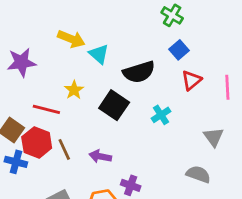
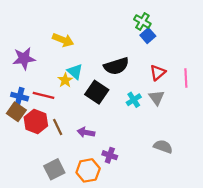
blue square: (179, 50) -> (148, 36), moved
cyan triangle: (99, 54) -> (75, 72), moved
gray triangle: (214, 137) -> (157, 98), moved
blue cross: (16, 162) -> (20, 97), moved

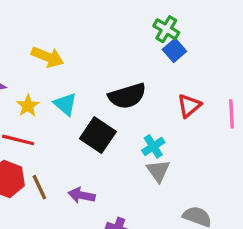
yellow star: (65, 80) -> (28, 106), moved
gray triangle: (157, 98) -> (158, 171), moved

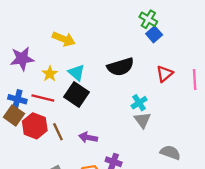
black square: (98, 135) -> (76, 95), moved

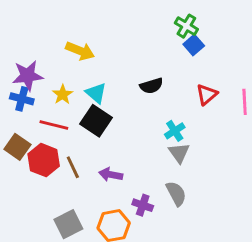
black semicircle: (120, 67) -> (151, 86), size x0.7
blue cross: (17, 99) -> (22, 99), moved
gray semicircle: (170, 153) -> (176, 193), moved, turned 42

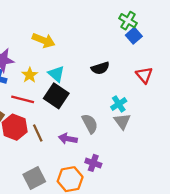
red triangle: (207, 94) -> (144, 75), turned -30
gray semicircle: (176, 193) -> (90, 124), moved

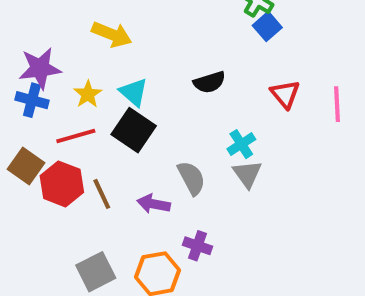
red line: (23, 99) -> (76, 136), turned -30

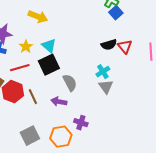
black semicircle: (209, 82) -> (109, 45), moved
black square: (134, 130) -> (49, 65), turned 30
gray semicircle: (191, 178) -> (70, 83), moved

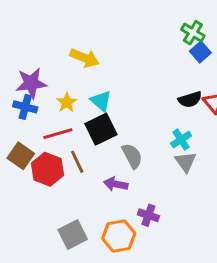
brown line: (33, 97) -> (77, 162), moved

